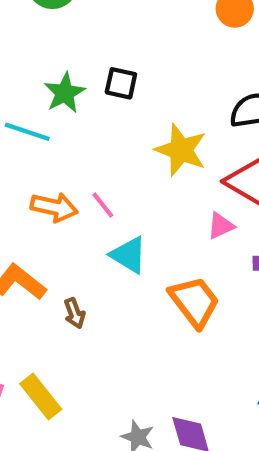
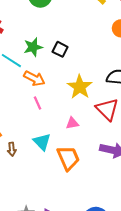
orange arrow: (54, 207) -> (34, 78), moved
pink triangle: (221, 226) -> (72, 123), moved
cyan triangle: (129, 255) -> (42, 142), moved

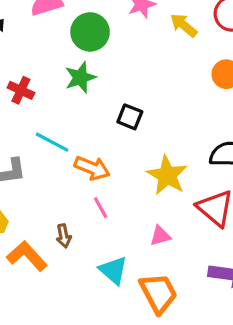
green star: (33, 47) -> (80, 78), moved
brown arrow: (12, 149) -> (64, 236), moved

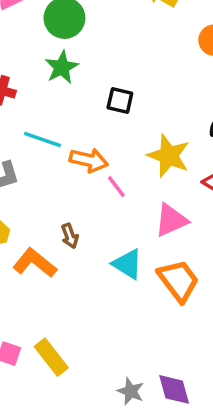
pink line: (101, 208) -> (116, 187), moved
pink triangle: (160, 236) -> (171, 220), size x1.5

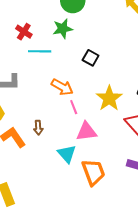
cyan line: (42, 140) -> (40, 51), moved, turned -35
pink triangle: (171, 220) -> (86, 132), moved

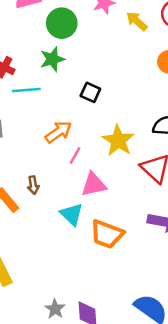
orange arrow: (62, 87) -> (58, 132), turned -60
pink line: (74, 107) -> (75, 156), turned 56
orange trapezoid: (93, 172) -> (107, 234), turned 136

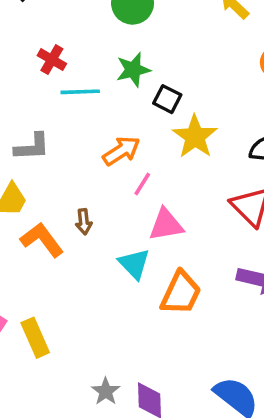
green star: (52, 59) -> (133, 70), moved
yellow star: (118, 141) -> (195, 137), moved
orange trapezoid: (107, 234) -> (181, 293), turned -88

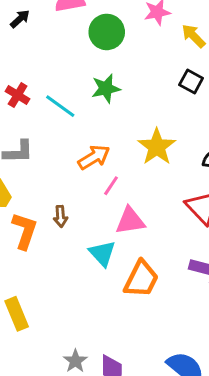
red cross: (52, 60) -> (18, 95), moved
cyan line: (80, 92) -> (60, 106), turned 36
black square: (167, 99) -> (191, 81), moved
orange L-shape: (42, 240) -> (25, 231), turned 54

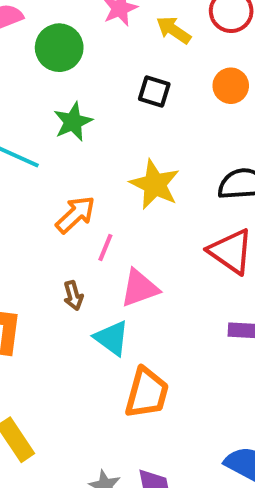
black square: (191, 81) -> (154, 92), moved
brown arrow: (60, 216) -> (73, 295), moved
orange trapezoid: (141, 279) -> (147, 393), moved

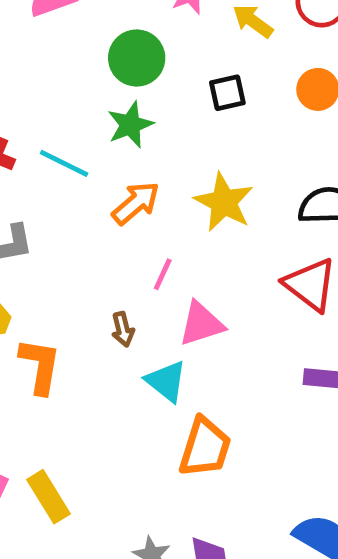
green circle: (59, 48) -> (137, 58), moved
black square: (154, 92) -> (227, 93), turned -32
orange arrow: (75, 215) -> (136, 203), moved

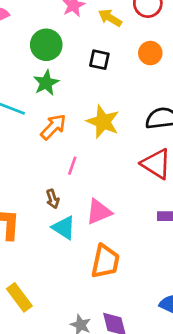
black square: (227, 93) -> (99, 60), turned 30
pink triangle: (201, 324) -> (99, 212), moved
cyan triangle: (166, 381) -> (64, 228), moved

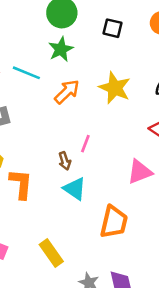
pink line: (72, 166) -> (85, 144), moved
pink triangle: (99, 212) -> (140, 172), moved
yellow rectangle: (19, 297) -> (51, 253), moved

